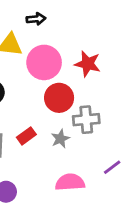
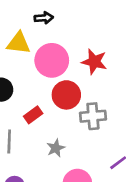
red rectangle: (26, 136) -> (33, 115), moved
gray star: (60, 139) -> (56, 148), moved

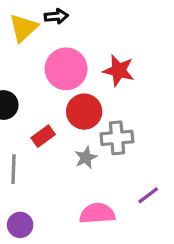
yellow triangle: (19, 43) -> (23, 28), moved, turned -50
gray star: (56, 148) -> (86, 158), moved

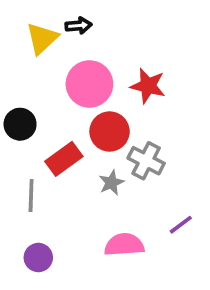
red rectangle: (43, 136) -> (64, 159), size x1.4
gray cross: (117, 138) -> (146, 161), turned 32

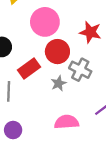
red star: (148, 86) -> (90, 32), moved

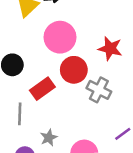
gray star: (59, 83) -> (49, 138), moved

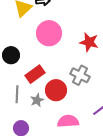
red circle: (74, 70) -> (56, 90), moved
gray star: (49, 138) -> (37, 100), moved

